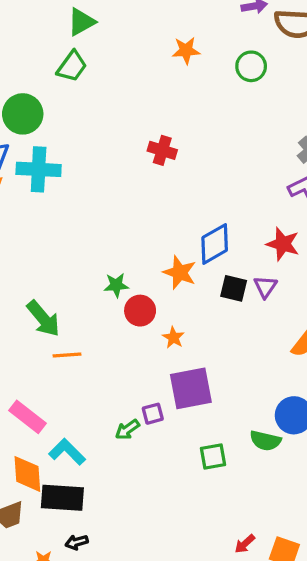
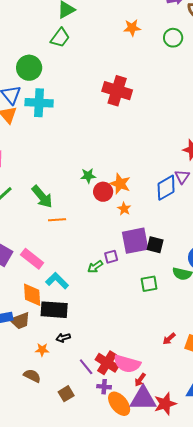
red cross: (162, 150) -> (117, 91), size x1.6
blue diamond: (215, 244) -> (166, 188), moved
orange star: (180, 273) -> (120, 184), moved
black square: (234, 288) -> (155, 245), moved

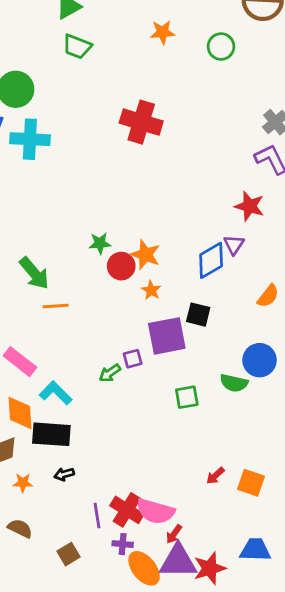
green trapezoid: (60, 38) -> (77, 47), moved, turned 75
black square: (155, 245) -> (198, 315), moved
orange star: (42, 350) -> (23, 483), moved
purple line: (86, 367) -> (97, 516), turned 30

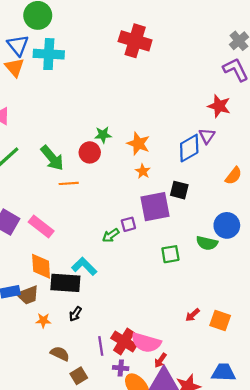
red circle: (121, 266) -> (90, 152), moved
cyan L-shape: (56, 393) -> (84, 266), moved
black arrow: (64, 474) -> (75, 314), turned -40
brown semicircle: (20, 528) -> (60, 354), moved

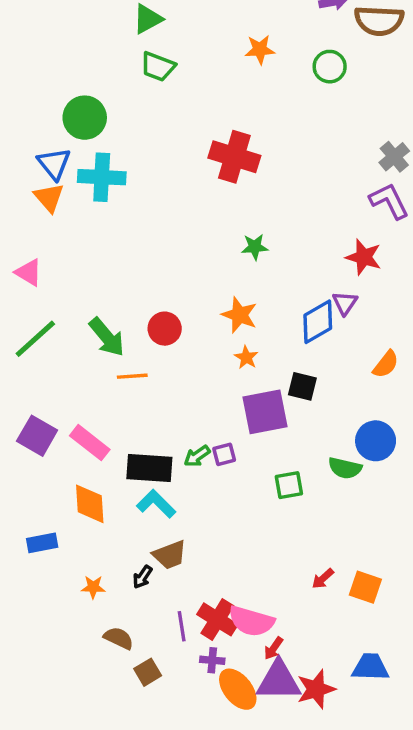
green star: (103, 135) -> (255, 247), moved
purple square: (128, 224) -> (224, 454), moved
black rectangle: (65, 283) -> (149, 468), moved
brown trapezoid: (28, 295) -> (170, 555), moved

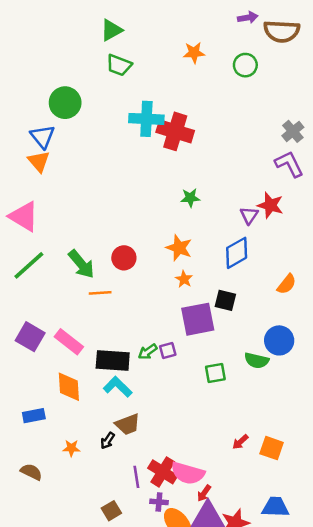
cyan cross: (102, 177) -> (146, 119), moved
pink triangle: (29, 272) -> (24, 217), size x1.5
purple triangle: (345, 303) -> (249, 215), moved
brown semicircle: (119, 638) -> (31, 472), moved

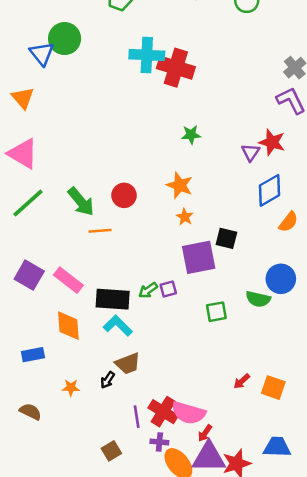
blue triangle: (43, 136) -> (42, 54), moved
orange triangle: (39, 161) -> (23, 98), moved
blue diamond: (237, 253) -> (269, 190), moved

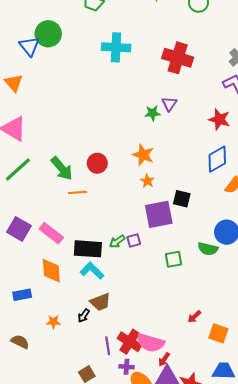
red cross: (176, 68) -> (178, 58), moved
purple triangle: (250, 152) -> (169, 104), moved
orange square: (273, 388) -> (218, 333), moved

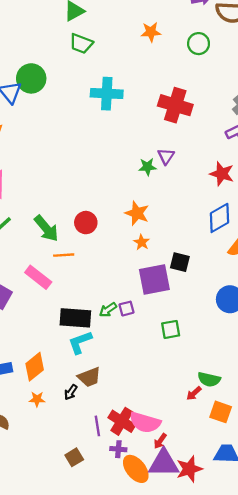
pink rectangle: (51, 233) -> (38, 277), moved
green semicircle: (208, 249) -> (209, 379), moved
orange diamond: (51, 271) -> (35, 367), moved, turned 55
cyan L-shape: (92, 271) -> (80, 342), turned -65

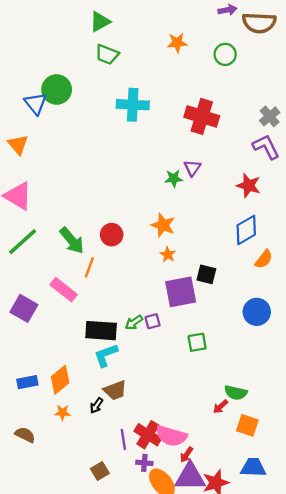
orange line: (64, 255) -> (89, 267), turned -66

